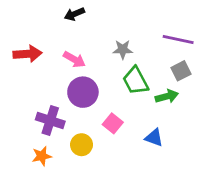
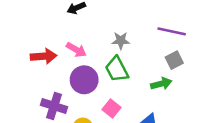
red arrow: (27, 54) -> (44, 56), moved
green trapezoid: (136, 81) -> (117, 69), moved

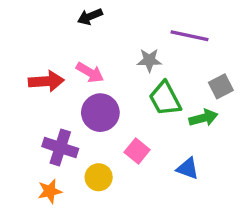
purple line: (172, 31) -> (189, 36), moved
green trapezoid: (117, 69) -> (165, 99), moved

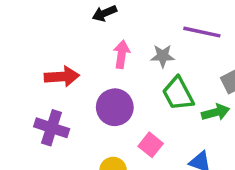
pink arrow: (90, 72) -> (122, 54), moved, turned -112
purple cross: (60, 148) -> (52, 128), moved

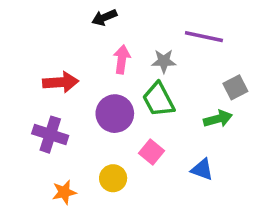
green trapezoid: (178, 94) -> (158, 100), moved

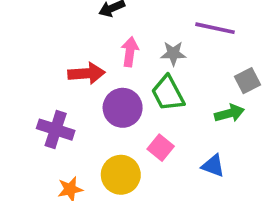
red arrow: (61, 82) -> (86, 73), moved
yellow circle: (113, 178) -> (121, 175), size x1.4

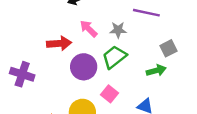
pink arrow: (130, 52) -> (89, 29), turned -54
green trapezoid: (168, 93) -> (114, 57), turned 80
purple cross: (56, 130) -> (22, 74), moved

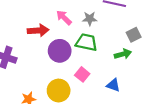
green trapezoid: (114, 57) -> (86, 42), turned 50

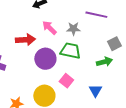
blue triangle: (113, 85) -> (95, 91), turned 40

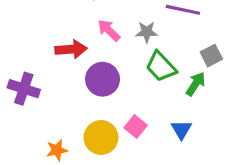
green trapezoid: (70, 51) -> (161, 67), moved, turned -145
green arrow: (104, 62) -> (196, 84), turned -42
pink square: (66, 81) -> (136, 126), moved

